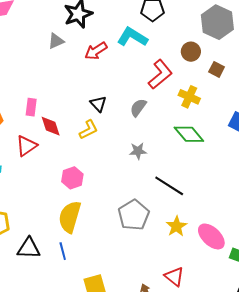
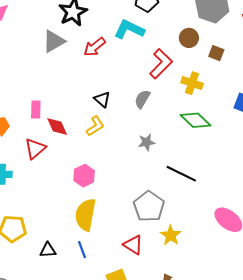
gray triangle: (56, 41) -> (54, 41), size x1.4
yellow star: (176, 226) -> (171, 235), moved
black triangle: (29, 248) -> (48, 250), size x0.7
red triangle: (174, 277) -> (133, 245), moved

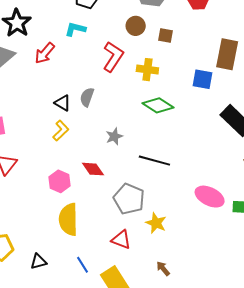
cyan L-shape: (129, 29) -> (75, 29), size x0.7
gray semicircle: (142, 99) -> (87, 97), moved
red diamond: (57, 126) -> (93, 169), moved
blue line: (82, 250) -> (83, 265), moved

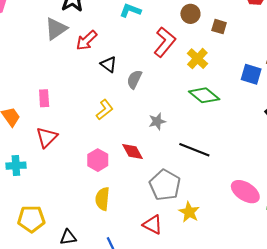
red arrow: (45, 53) -> (87, 40), moved
yellow cross: (147, 70) -> (197, 59), turned 30
black triangle: (63, 103) -> (109, 64), moved
yellow semicircle: (68, 219) -> (102, 199), size x0.7

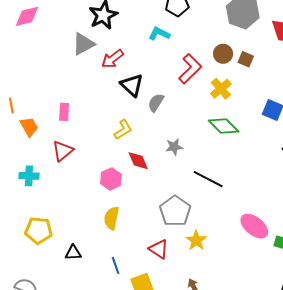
brown circle: (190, 14) -> (223, 54), moved
black triangle: (109, 64) -> (132, 85), size x1.4
red diamond: (132, 151) -> (138, 161), moved

